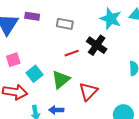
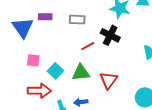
pink square: (13, 60) -> (33, 60), turned 32
green triangle: (61, 80) -> (81, 73), turned 42

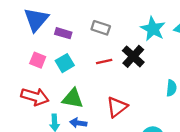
purple rectangle: (45, 17) -> (63, 33), moved
cyan square: (55, 71) -> (65, 63), moved
green triangle: (81, 73) -> (73, 98), moved

